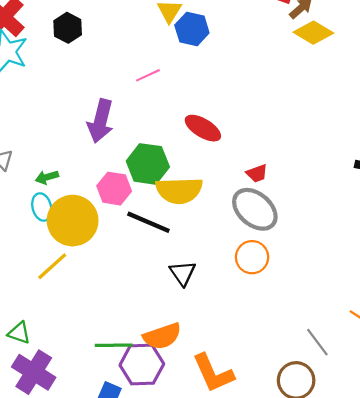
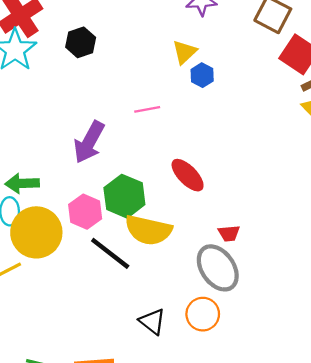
blue hexagon: (192, 29) -> (202, 75), size x0.7
green arrow: (47, 177) -> (22, 183), size x1.4
black triangle: (183, 273) -> (152, 322), moved, turned -32

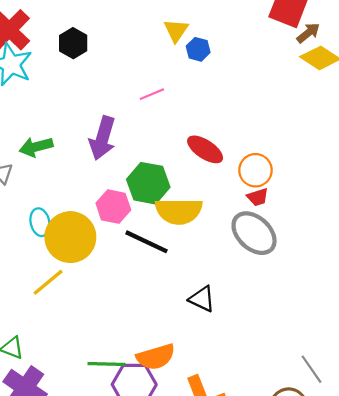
green arrow: (22, 183) -> (36, 147), moved
orange circle: (203, 314) -> (255, 170), moved

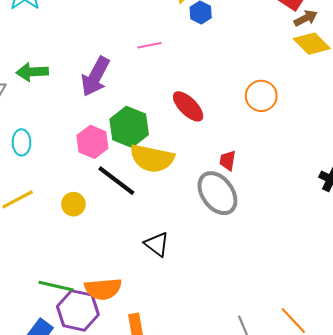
orange circle: (255, 170) -> (261, 96), moved
red trapezoid: (258, 197) -> (228, 161), turned 105
yellow circle: (70, 237) -> (73, 204), moved, size x0.5

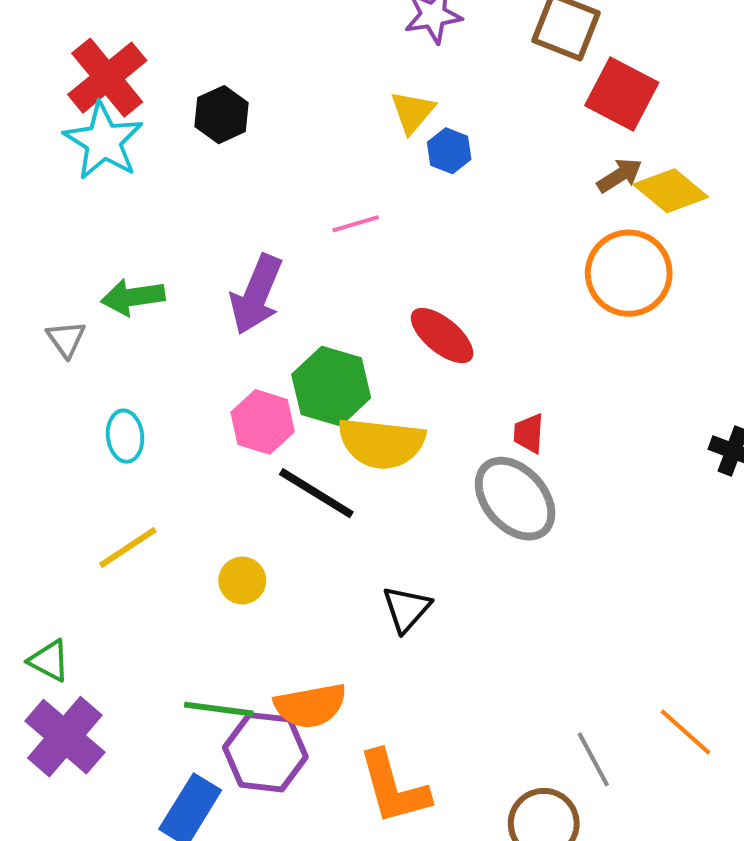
brown arrow: (306, 18) -> (620, 175), moved
orange circle: (261, 96) -> (629, 273), moved, size x1.4
yellow circle: (73, 204) -> (242, 580), moved
black triangle: (157, 244) -> (407, 609), turned 40

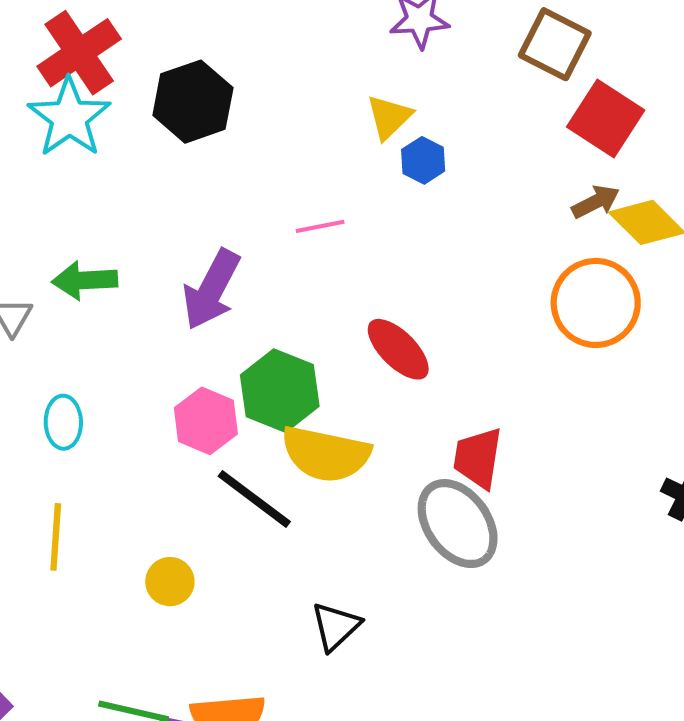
black hexagon: (221, 115) -> (193, 102), size x1.4
red trapezoid: (529, 433) -> (478, 458), size x1.5
yellow line: (128, 547) -> (56, 537), turned -58

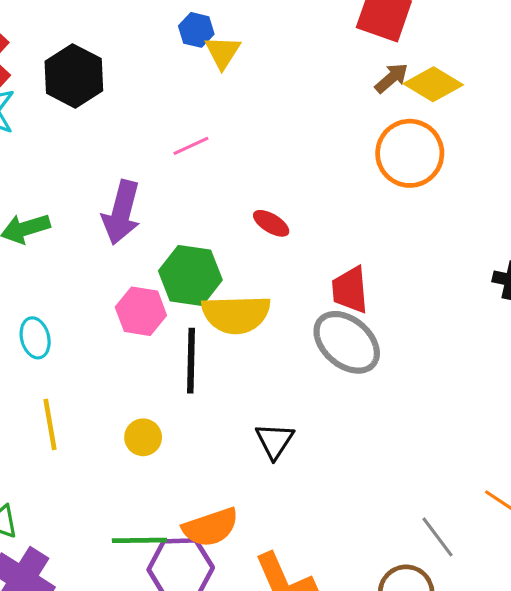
blue hexagon: (423, 160) -> (196, 30), moved
red ellipse: (398, 349) -> (271, 223), size x0.7
black line: (254, 499) -> (191, 361), turned 68

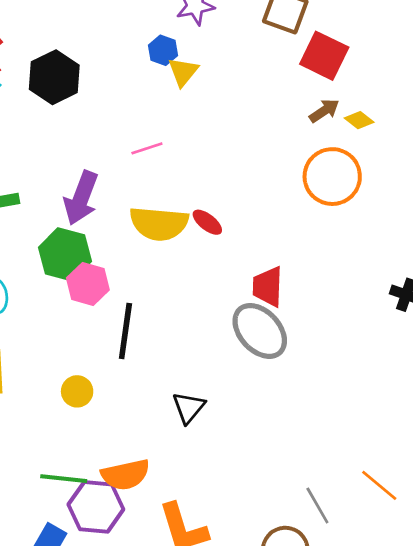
yellow diamond: (433, 84) -> (359, 120), size x0.6
green hexagon: (190, 275) -> (65, 254), moved
yellow semicircle: (236, 314) -> (159, 224), moved

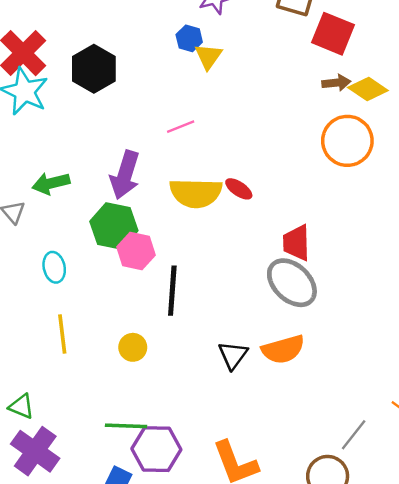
brown arrow: (324, 111) -> (336, 83), turned 32
yellow diamond: (359, 120) -> (368, 89), size x1.5
orange semicircle: (125, 475) -> (283, 349), moved
gray line: (317, 506) -> (354, 435), turned 72

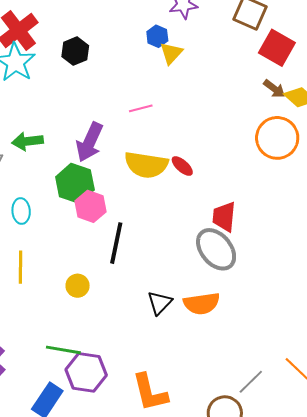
black hexagon: (94, 69) -> (75, 51), size x0.7
brown arrow: (336, 83) -> (274, 89), turned 35

